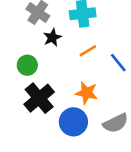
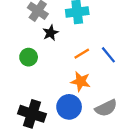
orange line: (88, 51) -> (82, 54), moved
black cross: (39, 98) -> (32, 114), moved, turned -32

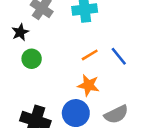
black star: (51, 33) -> (20, 32), moved

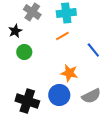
orange line: (90, 55) -> (62, 36), moved

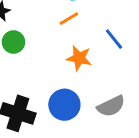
orange star: (69, 73) -> (79, 58), moved

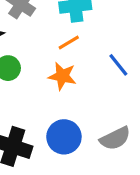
orange star: (79, 58) -> (62, 76), moved

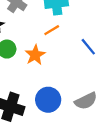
orange star: (62, 76) -> (35, 55), moved, turned 30

